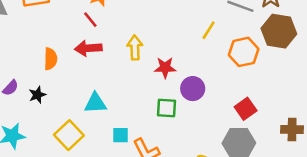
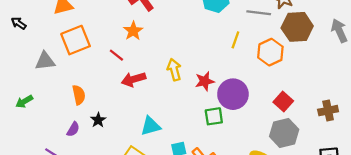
red line: (90, 20) -> (116, 55), moved
orange semicircle: (51, 59) -> (79, 95), moved
purple circle: (193, 89) -> (233, 94), size x1.4
black star: (37, 95) -> (98, 120), moved

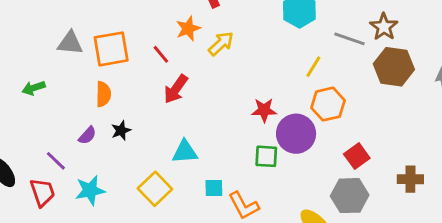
orange square: (76, 40) -> (111, 49), moved
orange hexagon: (270, 52) -> (328, 104), moved
yellow arrow: (174, 70) -> (221, 44), moved, turned 50
red arrow: (134, 79) -> (176, 89), turned -50

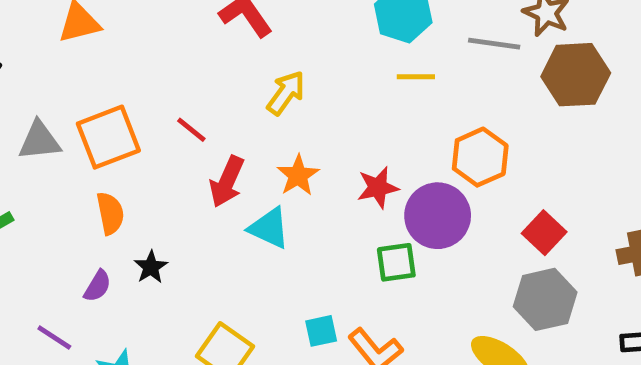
orange star: (188, 29) -> (298, 175), moved
yellow line: (313, 67) -> (416, 77), moved, turned 70
cyan triangle: (185, 152) -> (269, 228), moved, turned 40

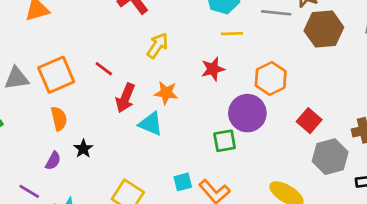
orange star: (298, 175) -> (166, 93), turned -30
red star: (378, 188) -> (213, 69), moved
gray hexagon: (545, 299) -> (330, 157), moved

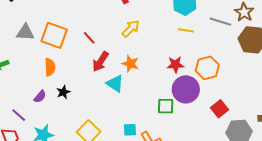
red star: (213, 69) -> (175, 65), moved
orange square: (56, 75) -> (54, 35), turned 32
red square: (309, 121) -> (220, 109), moved

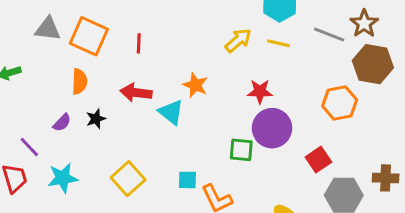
yellow arrow: (131, 29) -> (238, 40), moved
red line: (89, 38) -> (139, 43), turned 40
red arrow: (100, 62) -> (136, 93), moved, turned 60
orange hexagon: (207, 68) -> (340, 103), moved

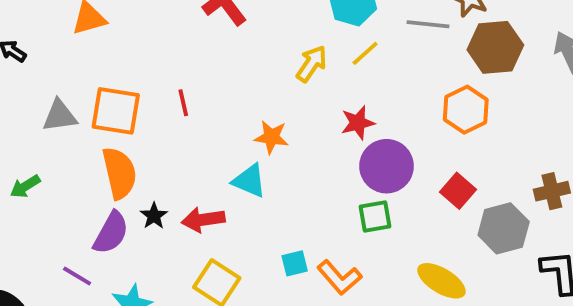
yellow line: (278, 43) -> (365, 53), turned -40
orange semicircle: (79, 81) -> (119, 173), size x1.5
red arrow: (136, 93) -> (203, 220), moved
purple semicircle: (62, 123) -> (111, 233), size x1.6
green square: (241, 150) -> (375, 216), moved

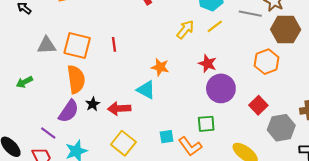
red star: (358, 123) -> (208, 64), turned 30
green square: (375, 216) -> (206, 124), moved

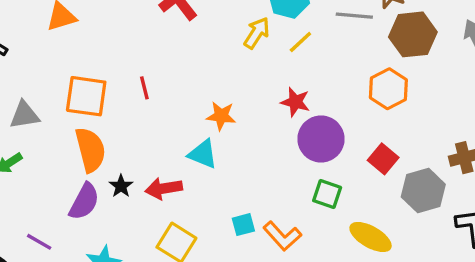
yellow arrow: (185, 29) -> (257, 33), moved
gray triangle: (47, 45) -> (24, 115), moved
green square: (206, 124) -> (327, 194), moved, turned 30
purple line: (48, 133) -> (39, 242), moved

